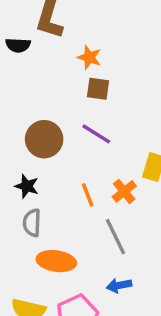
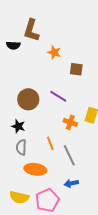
brown square: (98, 89) -> (76, 69), moved
orange cross: (124, 191) -> (70, 122), moved, turned -32
orange line: (88, 195) -> (50, 143), moved

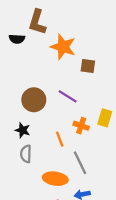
orange star: (54, 52) -> (63, 47), size x1.6
orange line: (50, 143) -> (60, 139), moved
orange ellipse: (35, 169) -> (55, 179), moved

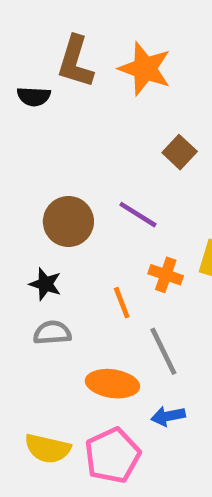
orange star: (63, 47) -> (145, 69), moved
brown square: (88, 66) -> (180, 152), turned 35
gray semicircle: (26, 154) -> (52, 333), turned 84

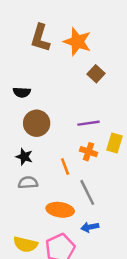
black semicircle: (34, 96) -> (22, 92), moved
brown square: (180, 152) -> (96, 74), moved
purple line: (138, 215) -> (89, 123), moved, turned -40

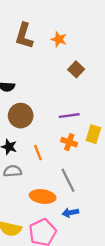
orange star: (77, 42) -> (59, 39), size x0.6
orange line: (65, 166) -> (38, 153), moved

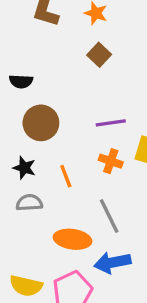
brown square: (76, 69) -> (99, 55), moved
blue arrow: (70, 213) -> (112, 263), size x1.5

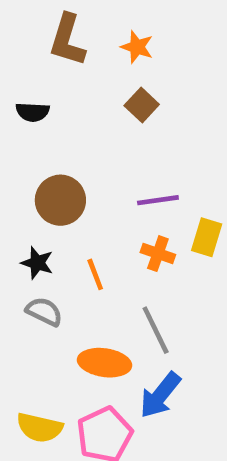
black semicircle: (21, 81) -> (33, 112), moved
gray semicircle: (29, 203) -> (44, 312), turned 30
blue arrow: (112, 263) -> (160, 395), turned -40

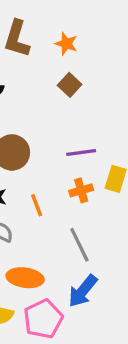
orange cross: (158, 254) -> (81, 190), turned -35
orange ellipse: (105, 363) -> (25, 278), moved

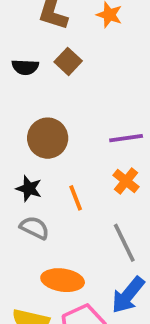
brown square: (70, 85) -> (68, 61), moved
orange cross: (81, 190) -> (126, 181), turned -35

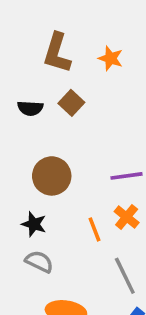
orange line: (76, 198) -> (94, 229), moved

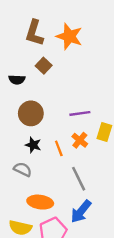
orange star: (111, 58) -> (69, 36), size x1.6
black semicircle: (30, 108) -> (17, 80), moved
black star: (34, 224) -> (33, 145), moved

